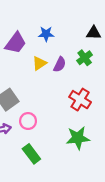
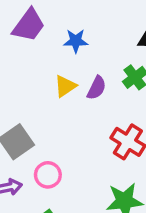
purple trapezoid: (16, 43) -> (29, 25), moved

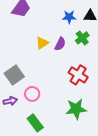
blue star: (76, 41) -> (69, 17), moved

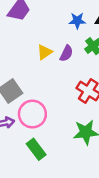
pink circle: (32, 94) -> (32, 114), size x1.5

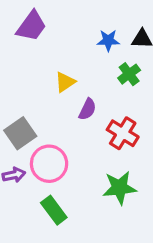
purple semicircle: (66, 53) -> (87, 109), moved

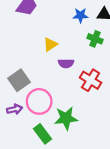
green cross: (129, 74) -> (95, 39), turned -32
purple semicircle: (87, 109) -> (66, 63), turned 64
green star: (119, 188) -> (66, 118), moved

